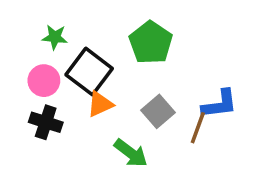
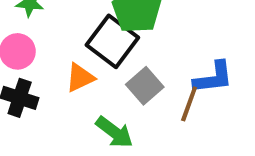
black square: (89, 72) -> (112, 41), moved

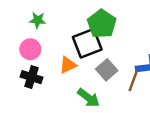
black square: (112, 41) -> (87, 43), turned 32

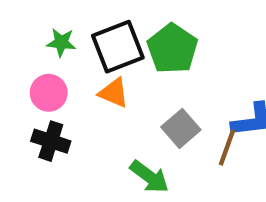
black square: (87, 43) -> (118, 47), moved
orange triangle: (68, 65) -> (114, 93), moved, turned 48

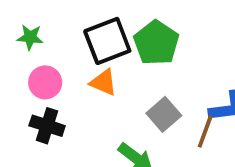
green star: (61, 42) -> (30, 37), moved

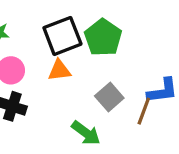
orange triangle: (104, 82) -> (59, 70), turned -30

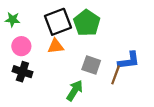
gray square: (109, 97) -> (91, 65), turned -30
green arrow: (86, 133) -> (75, 91), turned -95

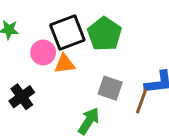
pink circle: (21, 46) -> (43, 52), moved
black cross: (22, 72) -> (22, 97), turned 36

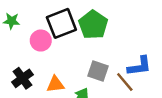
orange triangle: (65, 64) -> (55, 84), moved
brown line: (142, 101) -> (125, 82), turned -60

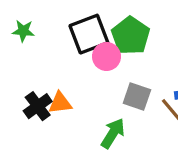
pink circle: (41, 41) -> (106, 56), moved
orange triangle: (55, 84) -> (60, 103), moved

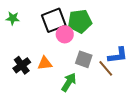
green pentagon: (131, 36) -> (80, 21), turned 30
orange triangle: (60, 103) -> (45, 63), moved

